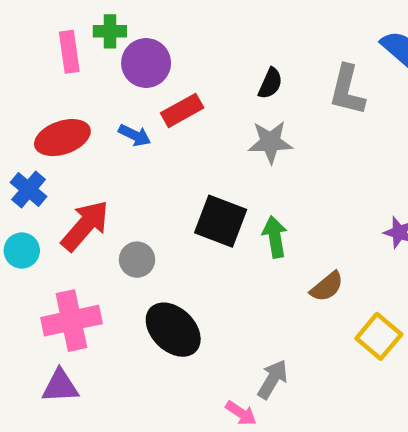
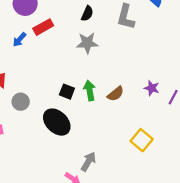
blue arrow: (135, 135) -> (19, 40), turned 105
black square: (221, 221) -> (67, 92), moved, size x0.6
brown semicircle: (327, 287) -> (116, 94), moved
black ellipse: (173, 330) -> (57, 122), moved

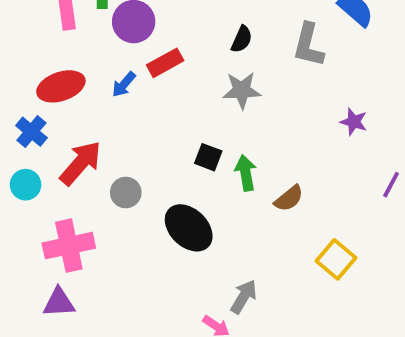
purple star: (152, 88) -> (354, 122), moved
black square: (67, 92) -> (208, 157), moved
brown semicircle: (116, 94) -> (289, 198), moved

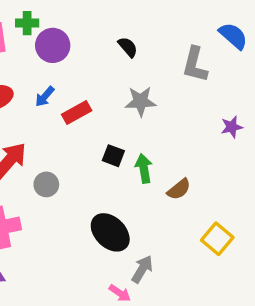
black semicircle: (242, 39) -> (128, 47), moved, turned -65
red rectangle: (165, 63) -> (77, 113), moved
purple star: (354, 122) -> (232, 127), turned -30
black ellipse: (189, 228) -> (110, 232), moved

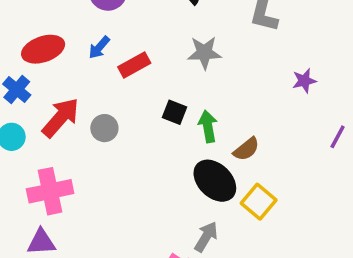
gray circle: (46, 184) -> (104, 128), moved
black ellipse: (110, 232) -> (215, 181), moved
yellow square: (217, 239) -> (259, 202), moved

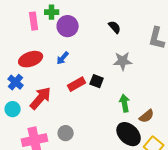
red rectangle: (134, 65) -> (77, 84), moved
black square: (175, 112) -> (97, 81), moved
gray circle: (104, 128) -> (66, 133), moved

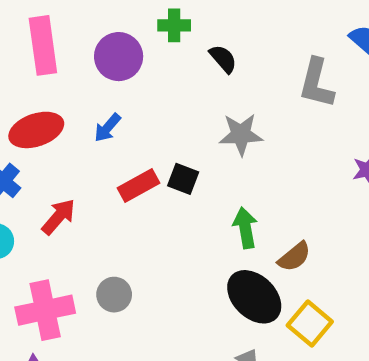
green cross: (52, 12) -> (174, 25), moved
pink rectangle: (34, 21) -> (43, 45), size x1.4
red arrow: (41, 98) -> (58, 217), size x0.7

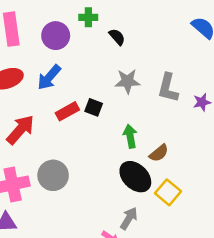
gray L-shape: (317, 83) -> (168, 88), moved
blue arrow: (107, 128) -> (49, 77), size x1.5
red arrow: (58, 217) -> (20, 130), size x1.4
gray circle: (114, 295) -> (53, 175), size x1.5

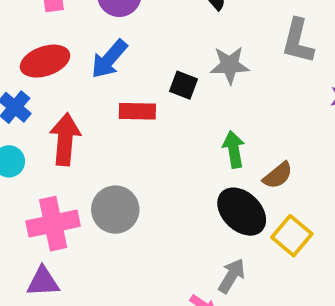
gray L-shape: (168, 88) -> (298, 41), moved
black square: (94, 107) -> (183, 85), moved
red rectangle: (67, 111) -> (137, 111), turned 30
red arrow: (20, 130) -> (65, 139), turned -36

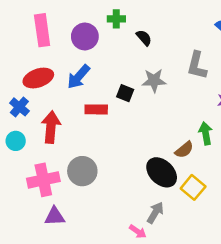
green arrow: (234, 149) -> (206, 133), moved
purple triangle: (43, 282) -> (55, 216), moved

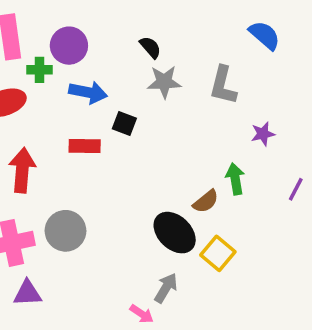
green cross: (116, 19) -> (40, 70), moved
blue arrow: (79, 77) -> (88, 92), moved, turned -120
gray star: (154, 81) -> (164, 82), moved

